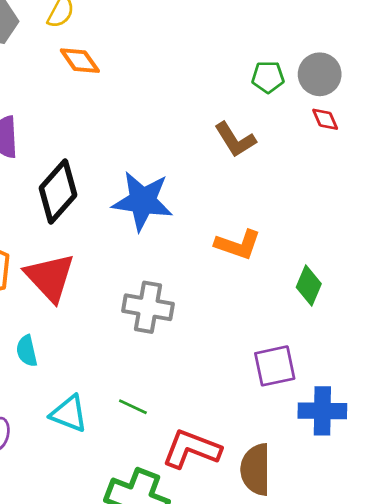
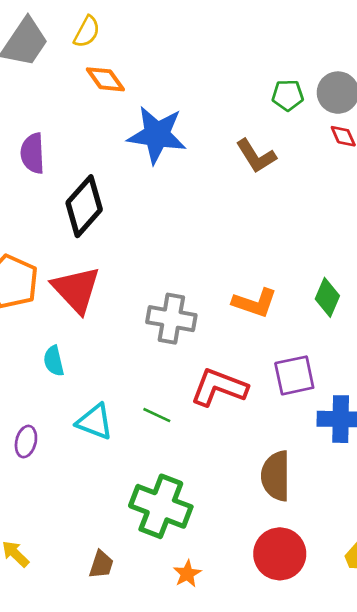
blue star: (143, 201) -> (157, 135), moved
orange L-shape: (238, 245) -> (255, 303), moved
red L-shape: (192, 449) -> (219, 387), moved

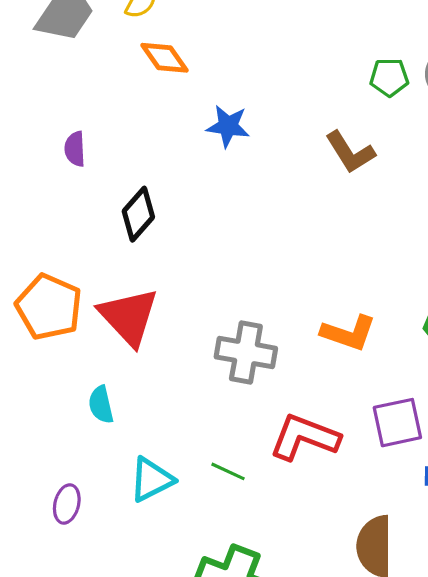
blue star: (157, 135) -> (228, 126), size x0.6
purple semicircle: (33, 153) -> (75, 149), size x0.7
black diamond: (84, 206) -> (138, 214), size x0.7
cyan triangle: (95, 422) -> (151, 480), turned -48

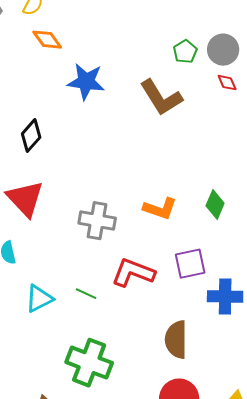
green pentagon: (389, 77) -> (185, 52), turned -30
blue star: (228, 126) -> (86, 82), size x1.4
brown L-shape: (350, 152) -> (161, 98), size x1.4

